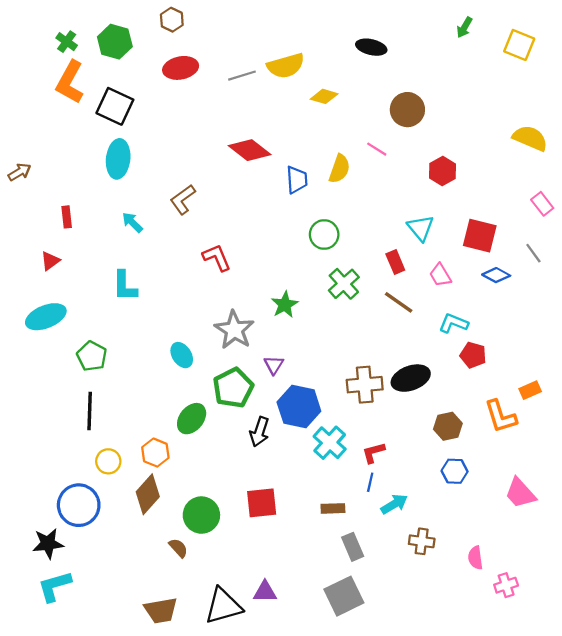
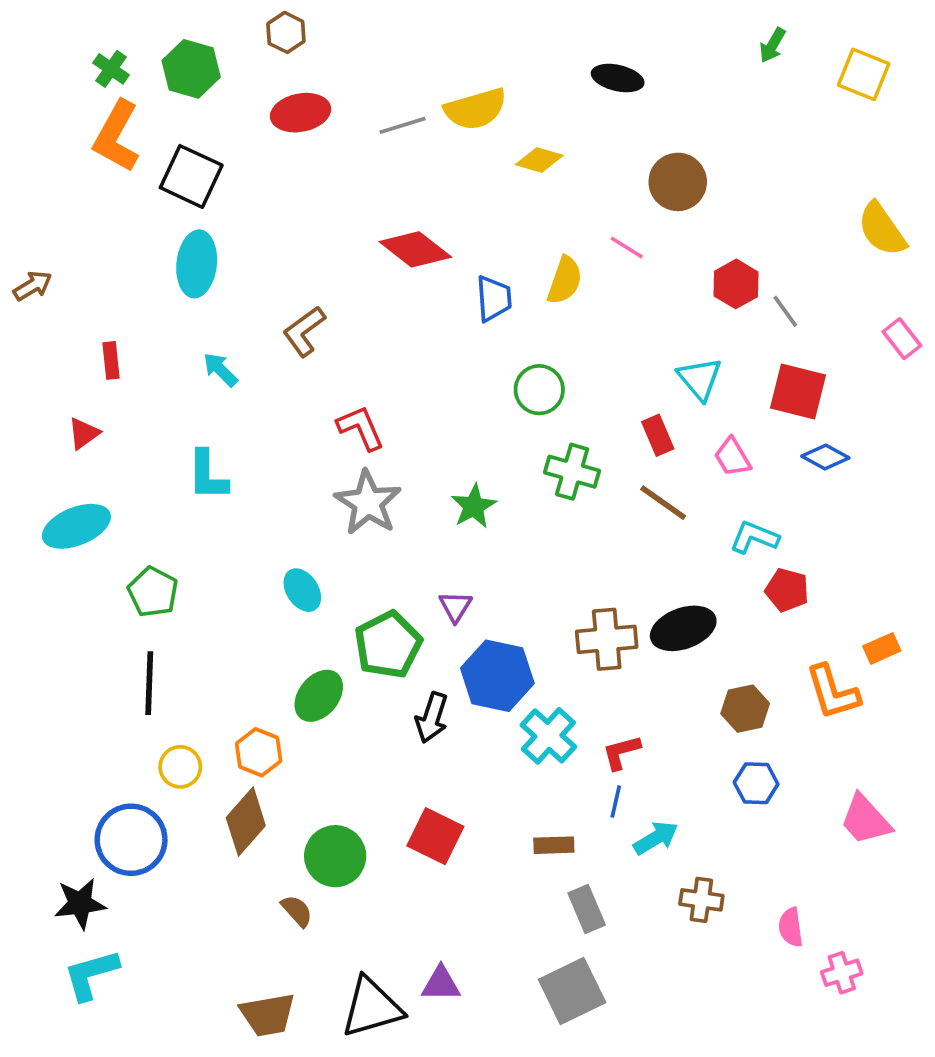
yellow semicircle: (530, 138) -> (882, 229), turned -148
gray line: (533, 253) -> (785, 311), moved
green cross: (344, 284) -> (572, 472), turned -32
gray star: (234, 330) -> (368, 503), moved
red square: (262, 503) -> (435, 836), turned 32

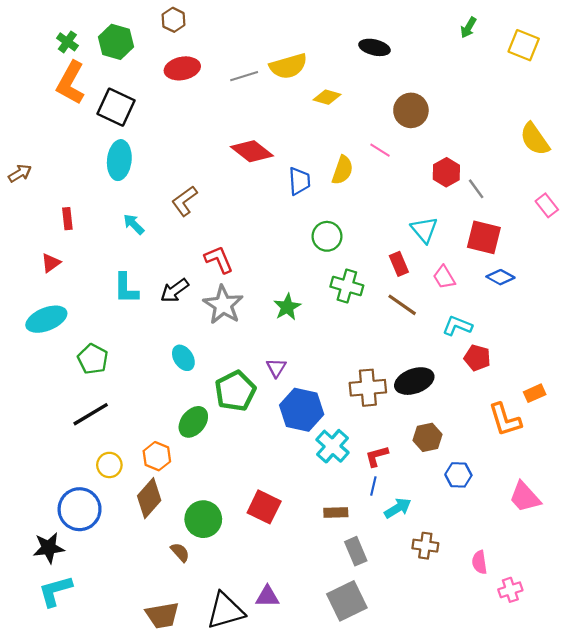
black line: (149, 683) -> (91, 414), turned 57
brown hexagon: (745, 709) -> (428, 437), moved
black arrow: (432, 718) -> (175, 290), moved, turned 36

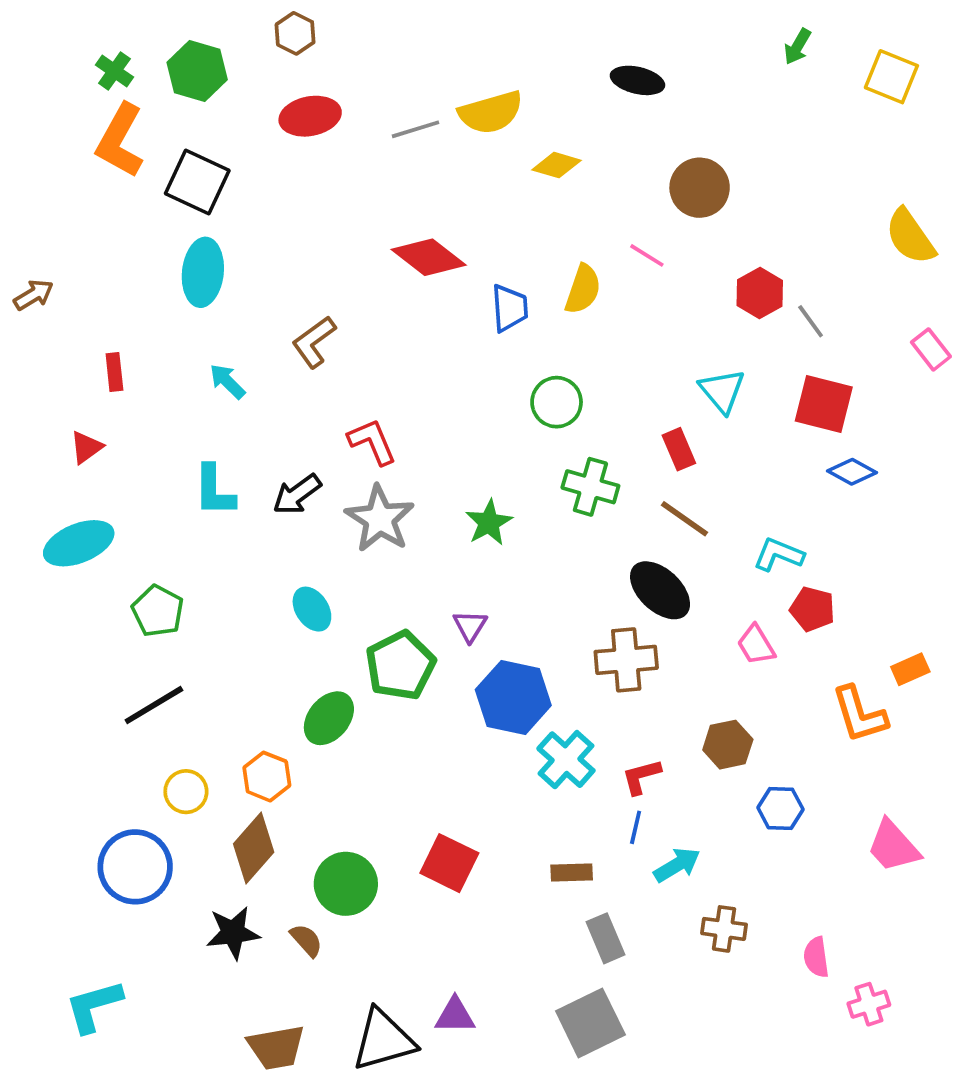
pink trapezoid: (444, 277) -> (756, 645), moved
black ellipse: (414, 381) -> (660, 590), moved, turned 63
black star: (49, 548) -> (233, 933), moved

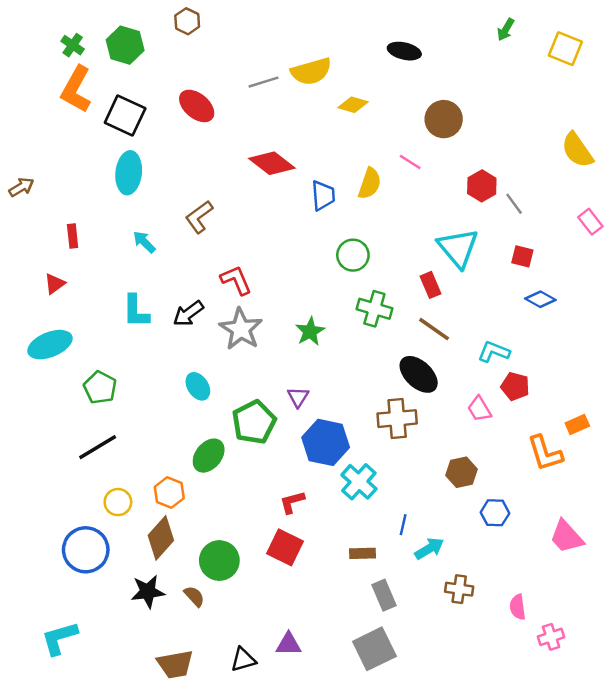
red ellipse: (310, 116) -> (197, 106), moved, turned 51
cyan triangle: (722, 391) -> (458, 248), size x1.4
red square: (824, 404) -> (522, 256), size x0.6
red L-shape: (641, 777) -> (292, 502), moved
black triangle: (383, 1040) -> (243, 660), size x0.6

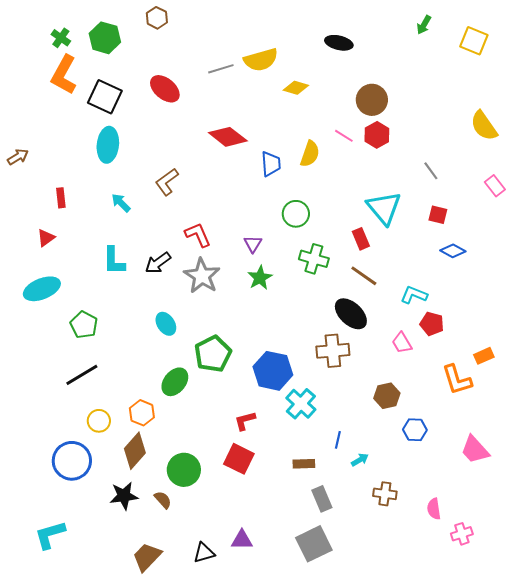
red hexagon: (482, 186) -> (377, 135), moved
purple triangle: (298, 397) -> (253, 244), moved
cyan arrow: (429, 549) -> (360, 460), size x0.7
brown trapezoid: (175, 664) -> (147, 557), turned 144

